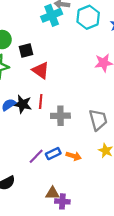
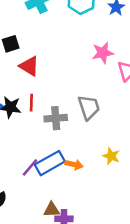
gray trapezoid: (98, 120) -> (89, 107), moved
blue rectangle: (53, 154) -> (50, 163), size x1.6

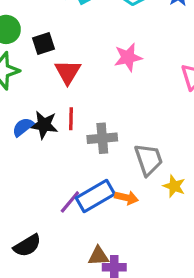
pink star: (103, 53) -> (128, 57), moved
red triangle: (29, 66) -> (68, 72), turned 30
gray trapezoid: (89, 107) -> (149, 159), moved

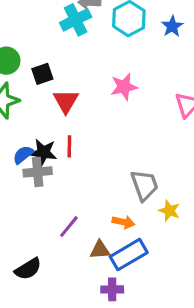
gray cross: (102, 138) -> (38, 172), moved
blue rectangle: (95, 196) -> (129, 255), moved
brown triangle: (98, 256) -> (100, 250), moved

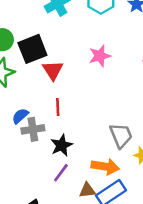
black square: (42, 74) -> (32, 49), size x1.6
black star: (43, 152) -> (62, 145), moved, turned -30
orange arrow: (123, 222) -> (105, 167), size x1.5

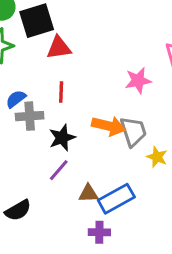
pink star: (100, 56) -> (138, 81), moved
red triangle: (53, 70) -> (59, 48), turned 50
orange arrow: (105, 167) -> (108, 126), moved

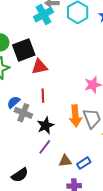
gray cross: (30, 116) -> (23, 113), turned 30
orange arrow: (108, 126) -> (75, 116), turned 75
blue rectangle: (116, 199) -> (84, 163), size x0.6

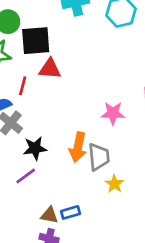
red line: (43, 96) -> (23, 86), moved
brown triangle: (65, 161) -> (49, 215), moved

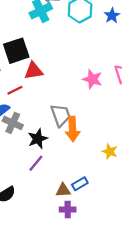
red line: (23, 86) -> (15, 90), turned 63
pink star: (113, 113) -> (92, 79), moved, turned 30
gray trapezoid: (99, 157) -> (61, 115), moved

